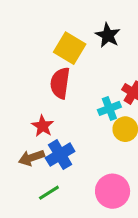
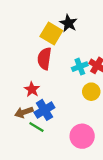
black star: (108, 35) -> (68, 23), moved
cyan cross: (109, 108) -> (80, 67), moved
green line: (49, 193) -> (36, 127), moved, turned 63

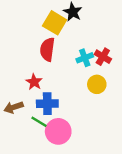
blue cross: (44, 110) -> (47, 104), turned 30
brown arrow: (24, 112) -> (14, 107), moved
pink circle: (82, 136) -> (58, 131), moved

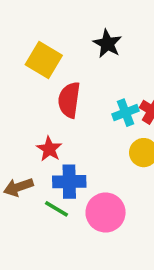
yellow square: (55, 23) -> (44, 60), moved
pink circle: (58, 131) -> (106, 212), moved

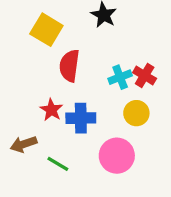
blue cross: (69, 182) -> (81, 118), moved
pink circle: (106, 212) -> (117, 156), moved

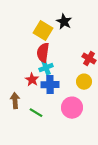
yellow square: (46, 30) -> (43, 31), moved
cyan cross: (120, 77) -> (46, 68), moved
brown arrow: (24, 144) -> (15, 101), turned 105

